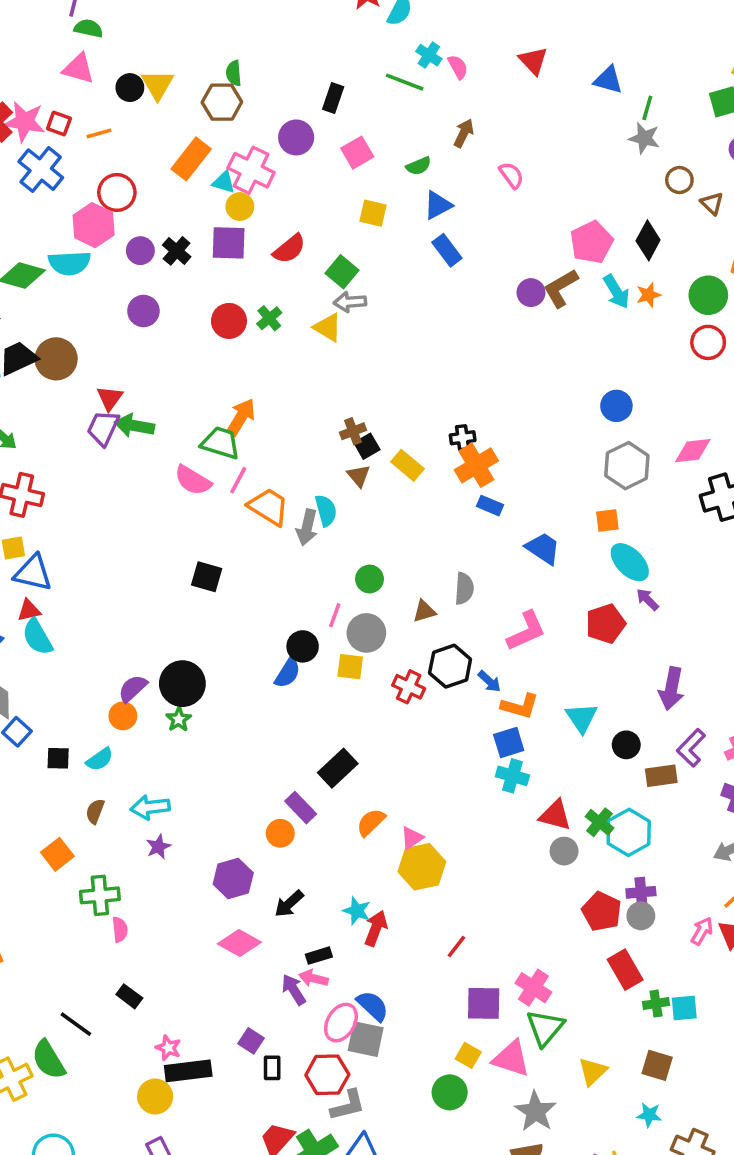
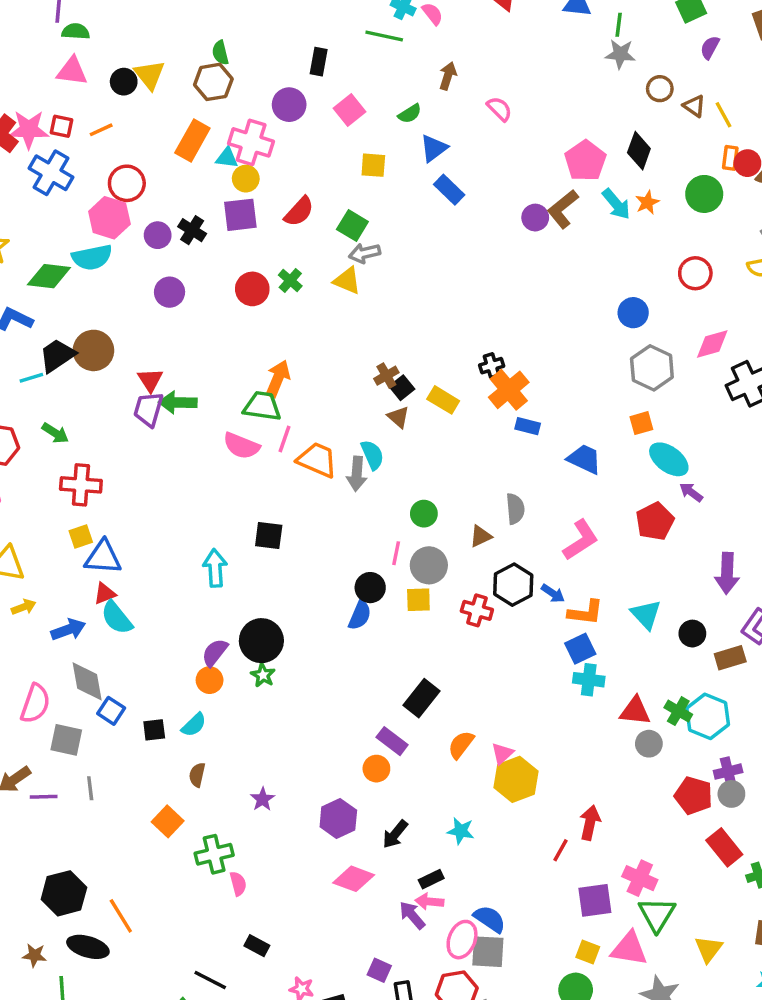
red circle: (708, 342) -> (695, 273), moved
cyan arrow: (150, 807) -> (215, 568), moved, turned 102
red arrow: (376, 928) -> (590, 823), moved

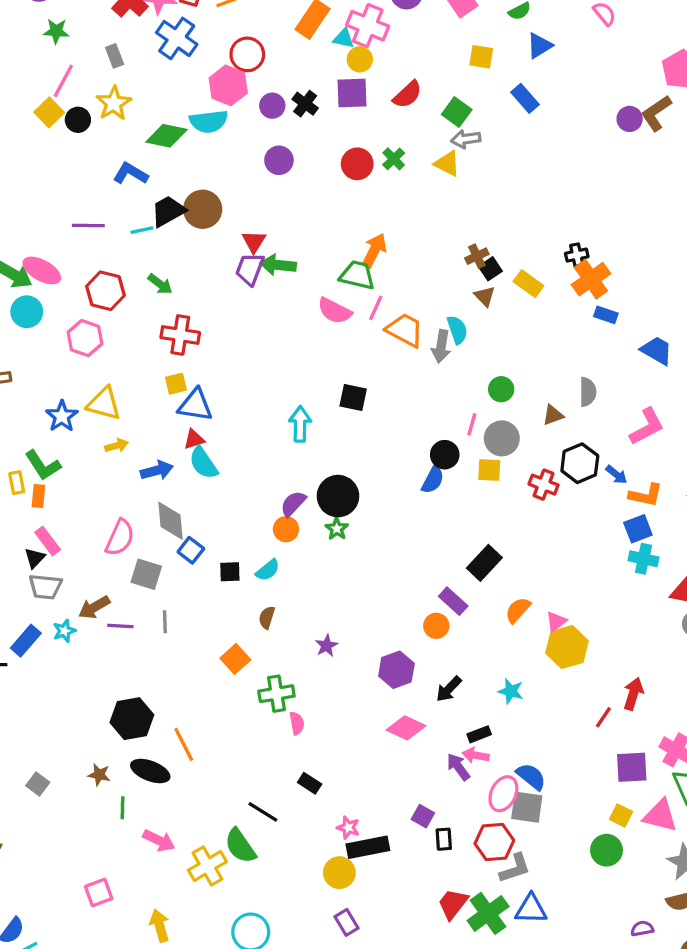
blue rectangle: (449, 190) -> (525, 98), moved

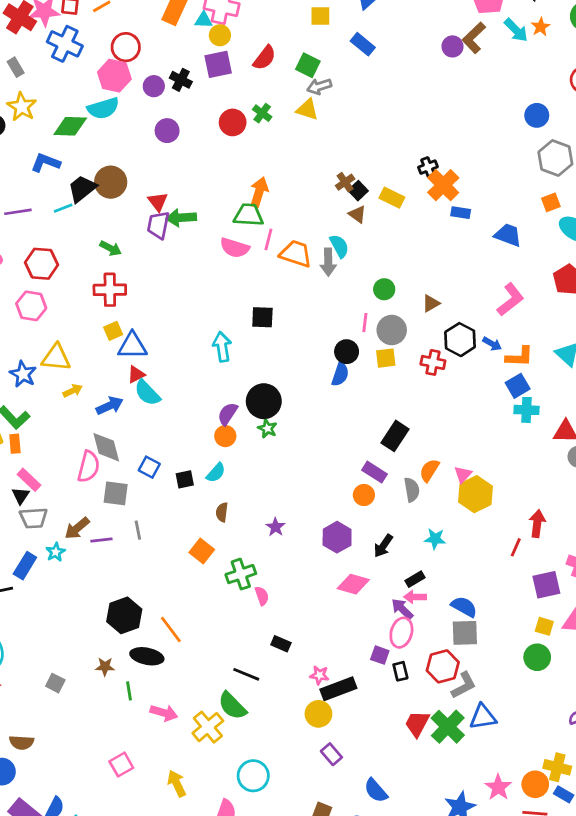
green arrow: (160, 284) -> (111, 248), moved
gray semicircle: (588, 392) -> (412, 490), moved
gray diamond: (170, 521) -> (106, 447), moved
pink ellipse: (503, 794) -> (401, 633), moved

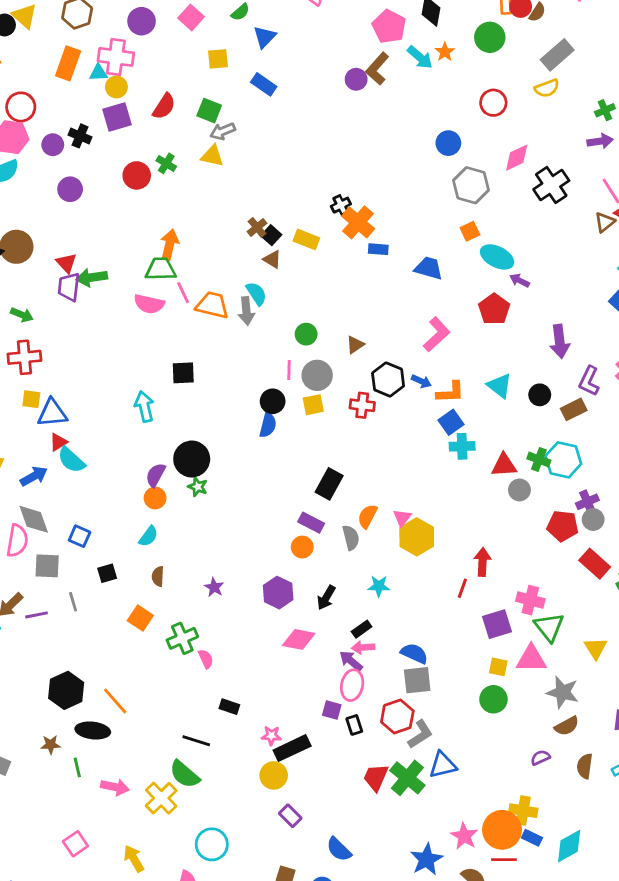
pink line: (268, 239) -> (183, 293), turned -35
yellow square: (113, 331) -> (31, 399), turned 36
black square: (185, 479) -> (107, 573), moved
orange circle: (535, 784) -> (502, 830), size x1.4

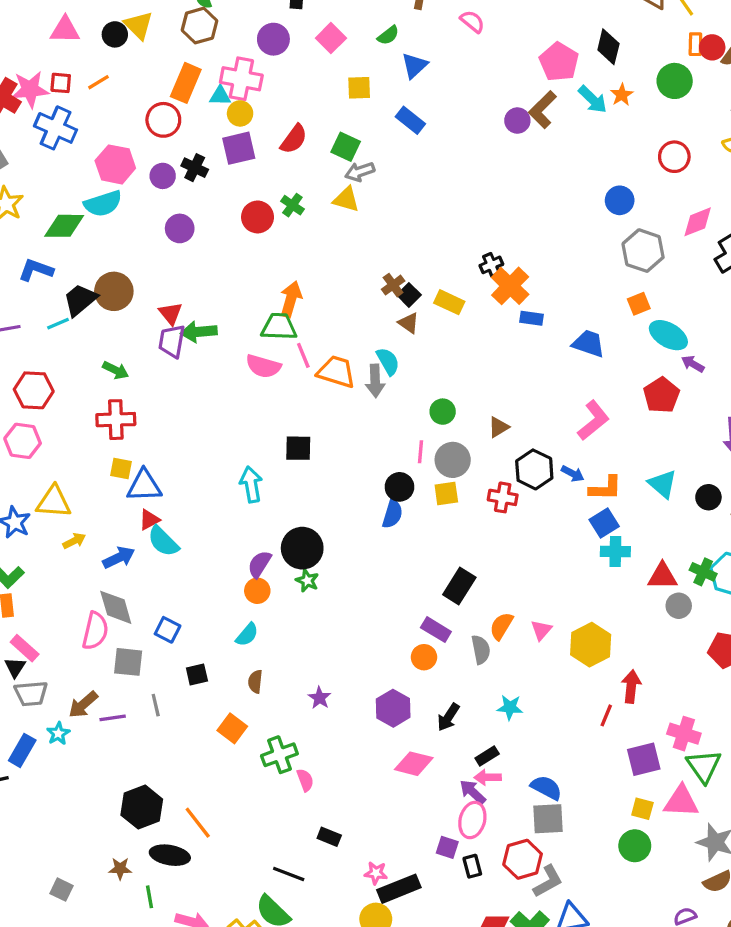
red circle: (21, 107) -> (163, 120), moved
yellow hexagon: (417, 537) -> (591, 645), moved

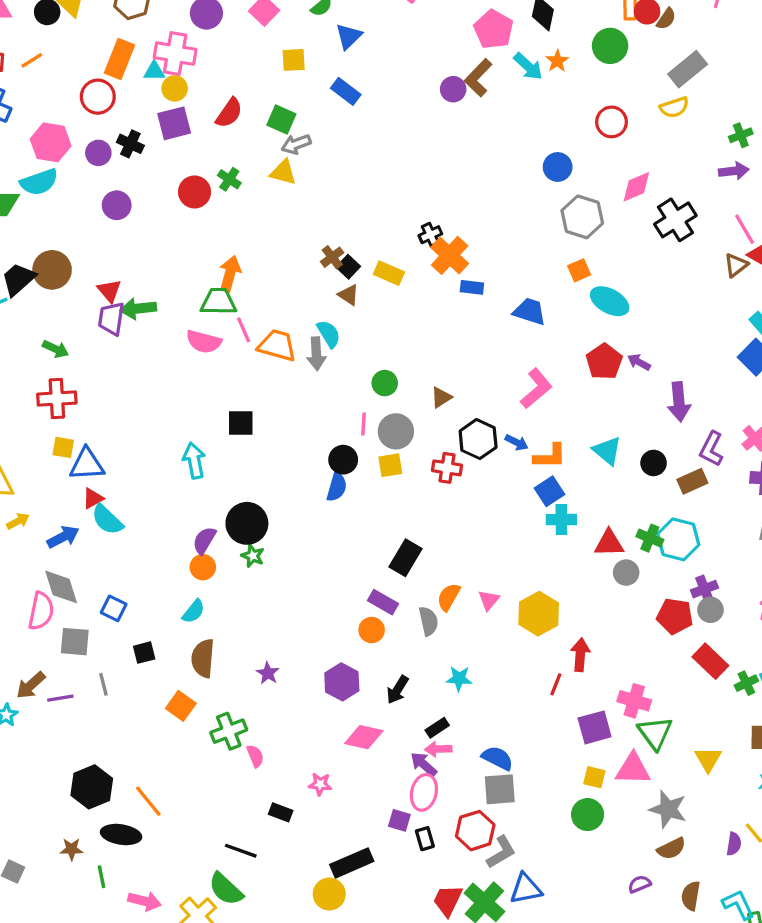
purple arrow: (693, 364) -> (639, 362), moved
brown semicircle: (255, 682) -> (203, 658), size x1.6
pink star: (376, 873) -> (320, 784), moved

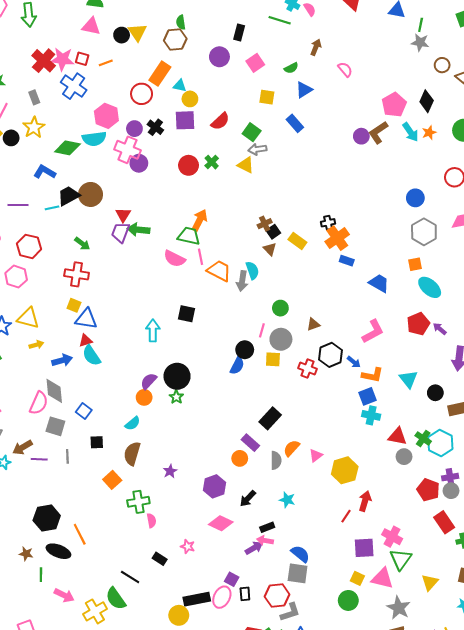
pink cross: (175, 54) -> (127, 150), moved
purple arrow: (424, 764) -> (254, 548), turned 96
pink ellipse: (424, 792) -> (222, 597), moved

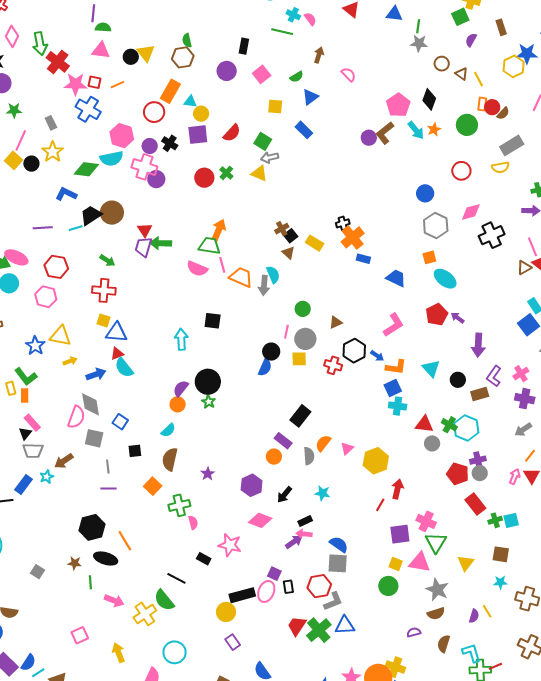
red cross: (44, 61) -> (58, 62), moved
purple line: (39, 459) -> (108, 489), moved
pink star: (188, 546) -> (230, 545), size x1.6

